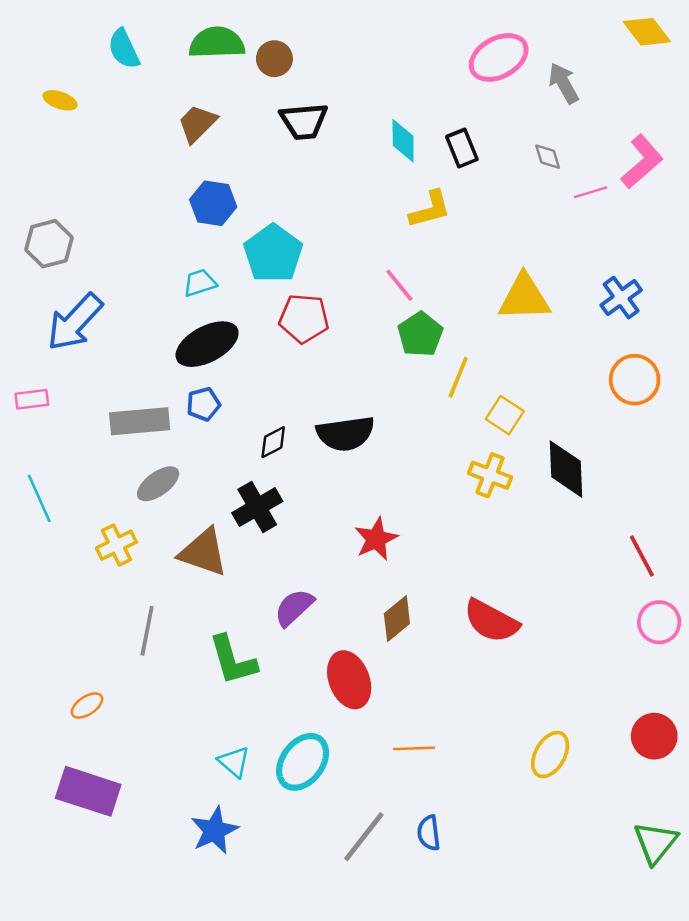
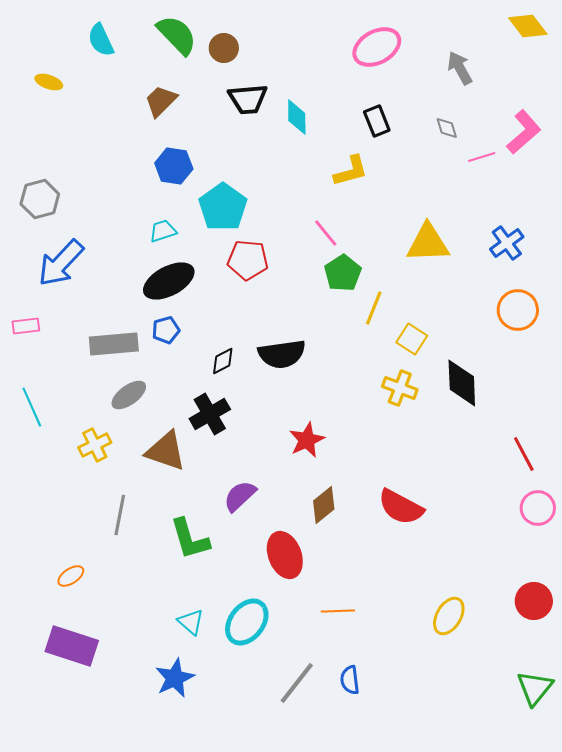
green semicircle: (217, 43) -> (177, 35), turned 48
pink ellipse: (499, 57) -> (377, 47), moved
cyan diamond: (403, 141) -> (297, 117), moved

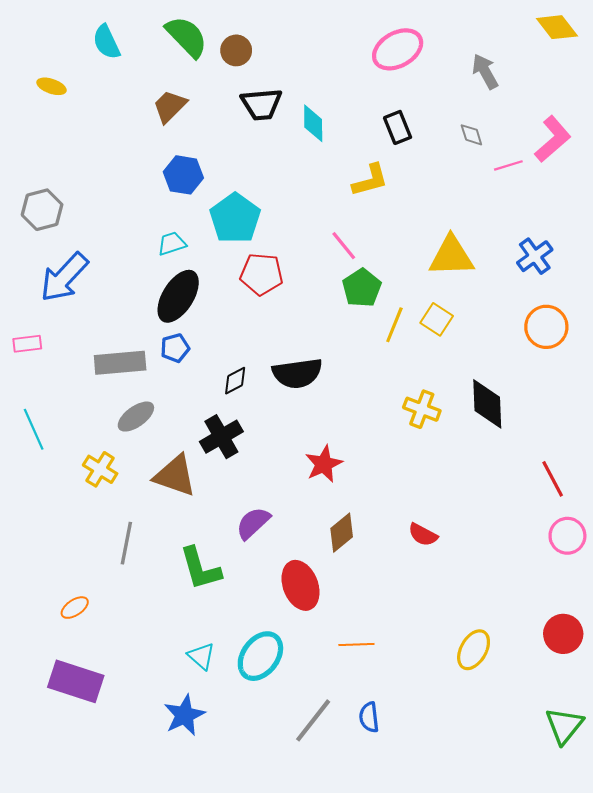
black ellipse: (169, 281) -> (178, 296), turned -30
yellow square: (412, 339) -> (437, 319), moved
yellow cross: (95, 445) -> (100, 469), turned -32
red semicircle: (401, 507) -> (423, 535), size x0.6

